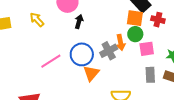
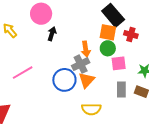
orange arrow: (120, 42) -> (86, 49), moved
blue circle: (82, 54) -> (64, 80), moved
orange triangle: (91, 73) -> (86, 80), moved

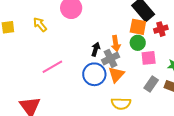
black arrow: (52, 34) -> (96, 49), moved
red cross: (131, 34) -> (161, 29), turned -32
gray rectangle: (121, 89) -> (151, 84), turned 35

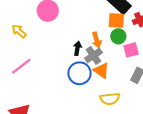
pink line: (52, 67) -> (21, 66), moved
orange triangle: (116, 75) -> (101, 71), turned -30

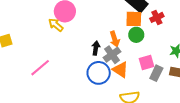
yellow arrow: (19, 31) -> (56, 25), moved
pink square: (131, 50) -> (147, 63), moved

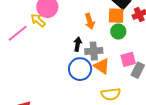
orange arrow: (115, 39) -> (90, 21), moved
gray cross: (112, 55) -> (94, 51), turned 30
pink line: (40, 68) -> (18, 33), moved

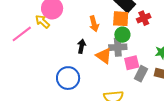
gray cross: (94, 51) -> (118, 47), moved
orange triangle: (102, 66) -> (104, 56), moved
blue circle: (80, 69) -> (68, 78), moved

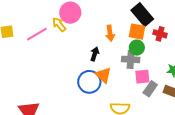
red cross: (144, 18) -> (160, 34), turned 32
orange triangle: (104, 56) -> (103, 75), moved
blue circle: (68, 78) -> (89, 82), moved

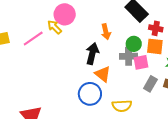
orange square: (137, 32) -> (155, 46), moved
black arrow: (95, 54) -> (92, 54), size x1.5
pink square: (142, 77) -> (141, 62), moved
blue circle: (89, 82) -> (90, 94), moved

